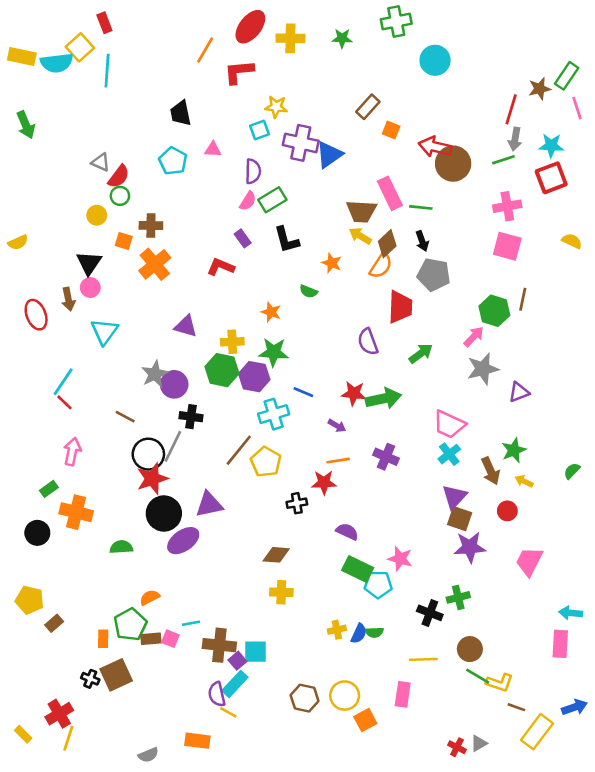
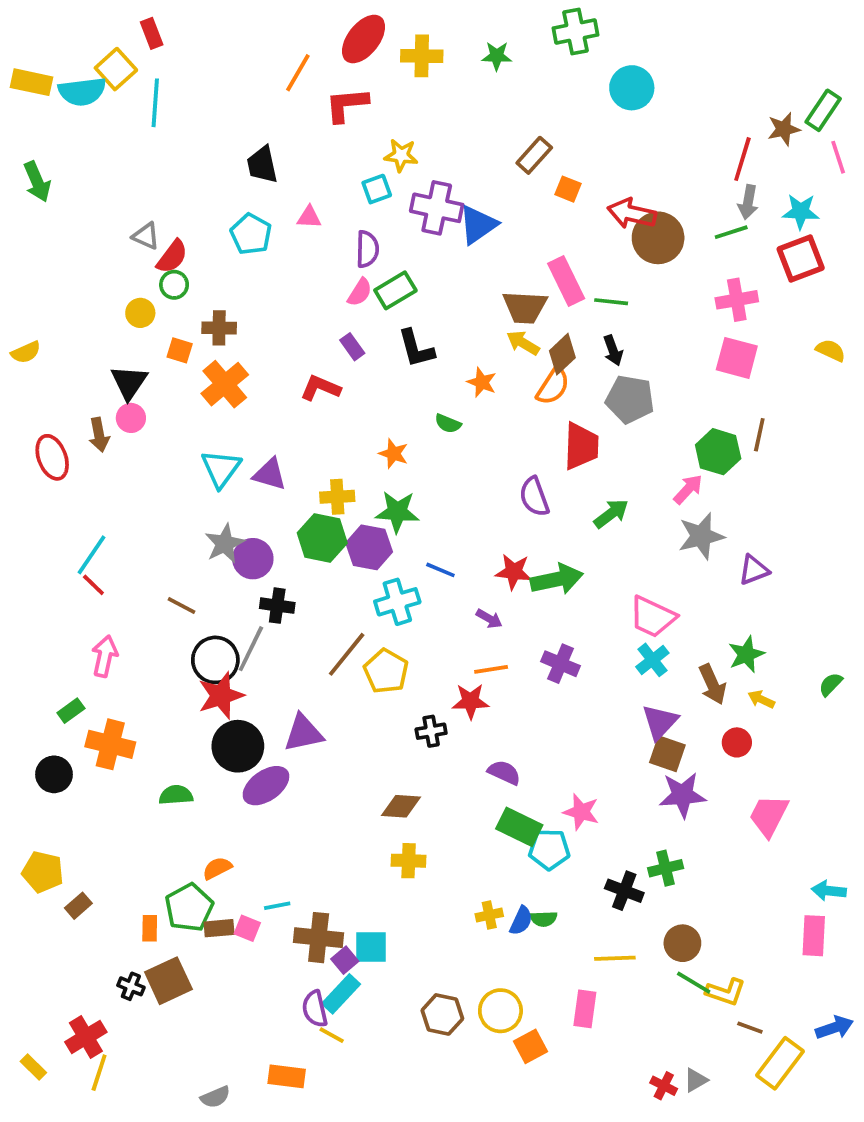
cyan triangle: (104, 331) -> (221, 469), moved

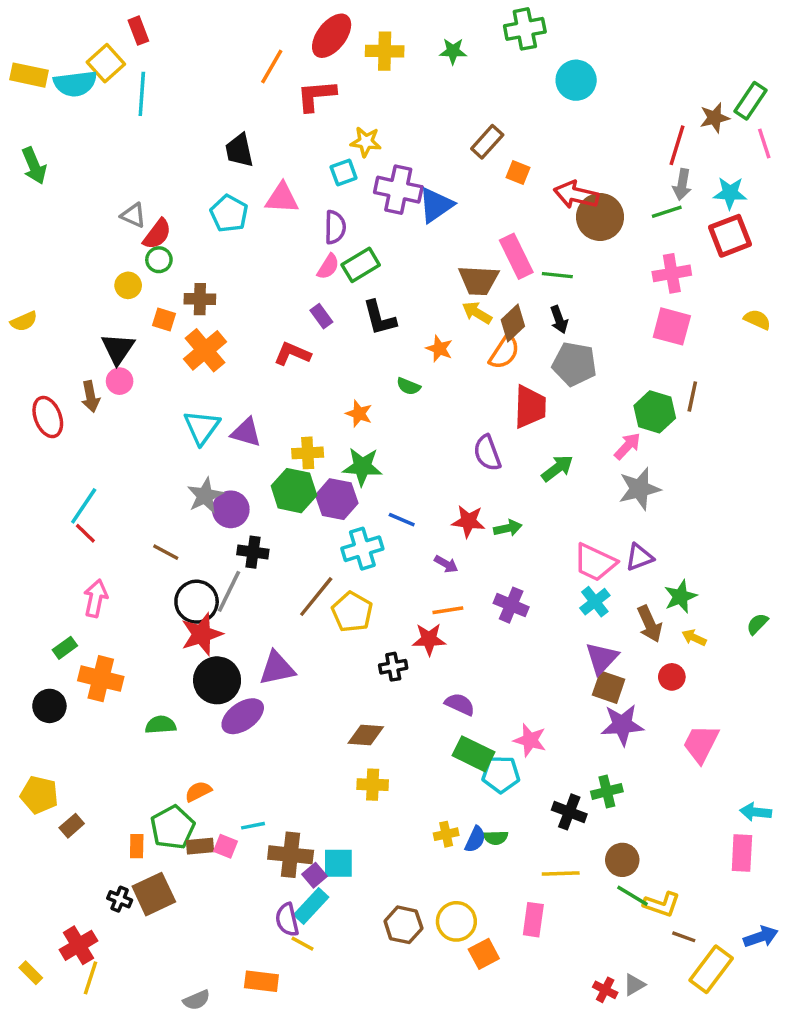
pink triangle: (309, 217) -> (282, 198), size x1.5
purple triangle: (754, 570) -> (639, 557), moved
green arrow: (557, 579) -> (508, 528), size x0.6

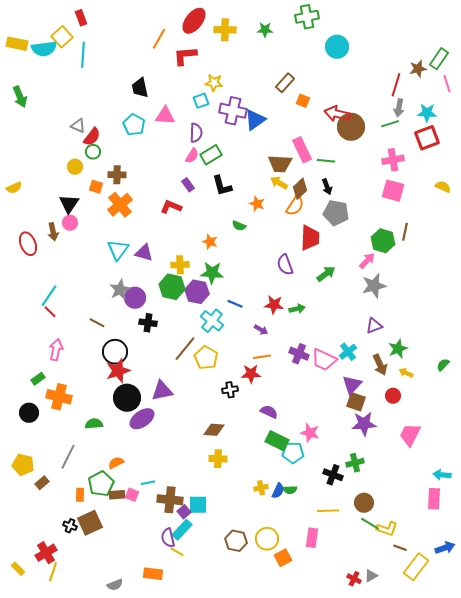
cyan cross: (362, 549) -> (212, 321), turned -35
pink trapezoid: (595, 562) -> (324, 360), moved
gray line: (229, 591) -> (68, 457), moved

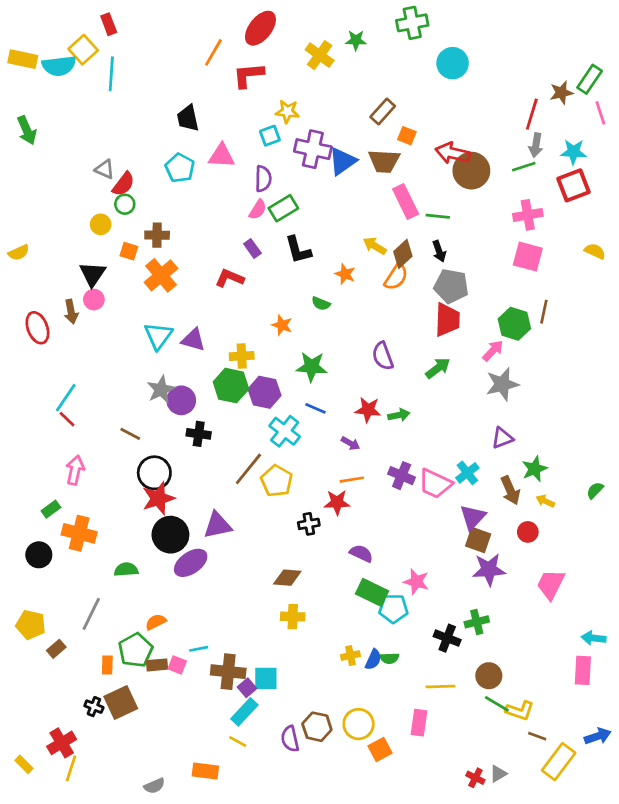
yellow cross: (225, 30) -> (320, 55), moved, turned 35
brown trapezoid: (280, 164) -> (384, 161), moved
red trapezoid: (310, 238) -> (447, 320), moved
green star: (212, 273) -> (312, 367), moved
purple semicircle: (168, 538) -> (290, 739), moved

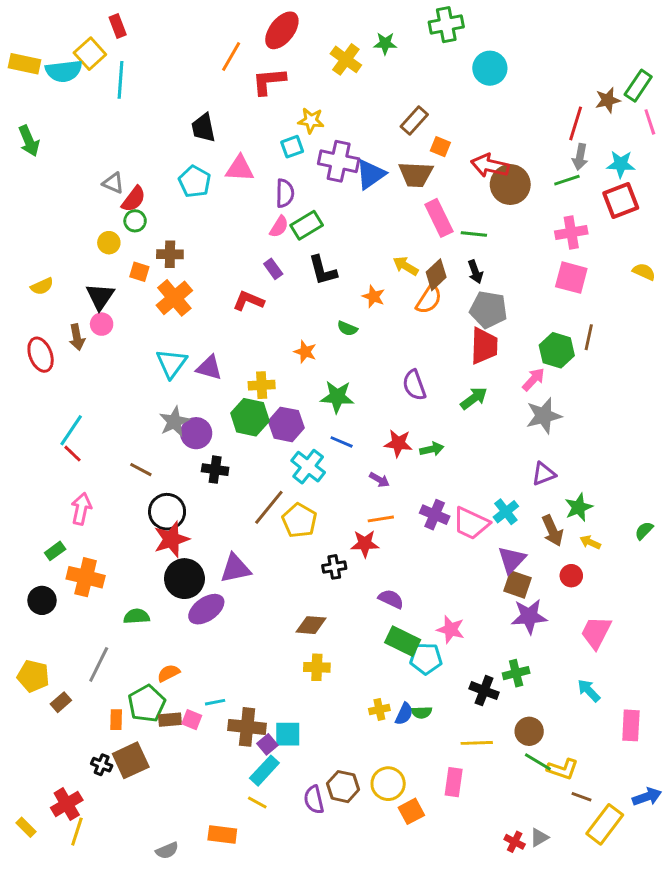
yellow semicircle: (19, 253) -> (42, 286), moved
cyan arrow: (594, 638) -> (589, 691), moved, turned 40

